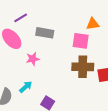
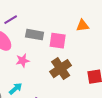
pink square: (81, 41) -> (58, 41), moved
brown cross: (83, 67) -> (61, 69), moved, turned -35

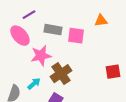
pink star: (23, 61) -> (41, 56), size x1.5
brown cross: (61, 69) -> (61, 74), moved

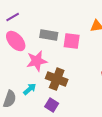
purple line: (29, 15) -> (13, 17), moved
brown cross: (61, 74) -> (57, 79), turned -35

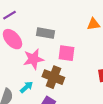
pink square: (72, 41) -> (66, 53), moved

